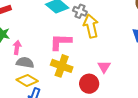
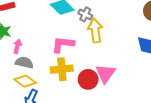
yellow cross: (62, 66) -> (62, 69), turned -30
pink triangle: (104, 67) -> (105, 73), size x1.5
red circle: (89, 84) -> (88, 79), moved

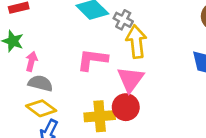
yellow cross: (62, 69) -> (100, 116), moved
pink triangle: (105, 73) -> (130, 79), moved

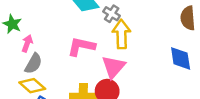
gray semicircle: (40, 83) -> (33, 64), turned 100

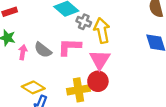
gray cross: (112, 14) -> (84, 22), moved
gray semicircle: (33, 64) -> (43, 50), moved, turned 108

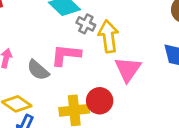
gray semicircle: (43, 50) -> (38, 70), moved
pink triangle: (100, 60) -> (128, 69), moved

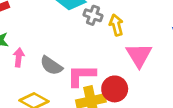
yellow arrow: (108, 36) -> (116, 25), size x0.7
pink L-shape: (66, 55) -> (81, 75), moved

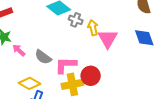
pink triangle: (139, 55) -> (108, 39), moved
pink arrow: (19, 57) -> (19, 50), turned -56

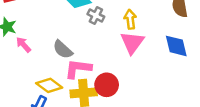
yellow arrow: (93, 28) -> (130, 19), moved
gray semicircle: (43, 57) -> (63, 50), moved
yellow diamond: (30, 83) -> (49, 85), moved

